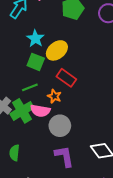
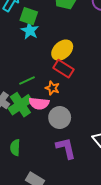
yellow ellipse: (57, 50) -> (62, 50), moved
green square: (36, 62) -> (29, 16), moved

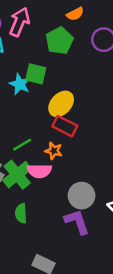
green square: (29, 16) -> (36, 74), moved
gray circle: (60, 118) -> (81, 196), moved
green semicircle: (15, 148) -> (21, 213), moved

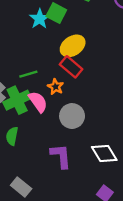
pink semicircle: (39, 171) -> (38, 102), turned -140
gray circle: (81, 196) -> (72, 116), moved

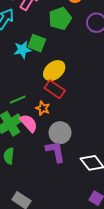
cyan star: (40, 19) -> (22, 50), turned 30
purple L-shape: (61, 156) -> (55, 151), moved

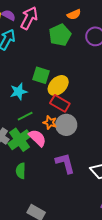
green square: (37, 43) -> (41, 75), moved
cyan star: (22, 50) -> (19, 92), moved
gray circle: (60, 133) -> (66, 125), moved

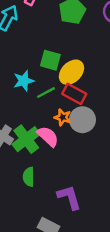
green line: (25, 116) -> (46, 93), moved
purple L-shape: (65, 163) -> (69, 197), moved

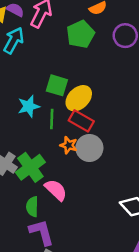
green line: (46, 93) -> (52, 119), turned -60
pink semicircle: (48, 136) -> (56, 190), moved
purple L-shape: (69, 197) -> (41, 232), moved

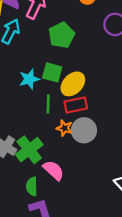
green pentagon: (80, 34) -> (62, 35), moved
cyan star: (29, 106) -> (29, 79), moved
red rectangle: (81, 121) -> (76, 105), turned -40

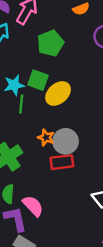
green line: (48, 104) -> (21, 104), moved
red rectangle: (76, 105) -> (62, 162), moved
pink semicircle: (53, 170) -> (33, 206), moved

